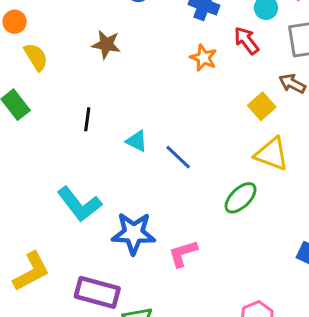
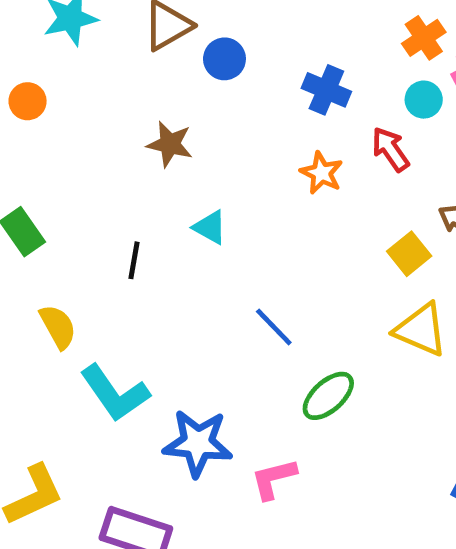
yellow semicircle: (36, 57) -> (58, 327), moved
cyan triangle: (137, 141) -> (210, 227), moved
green ellipse: (241, 198) -> (328, 396), moved

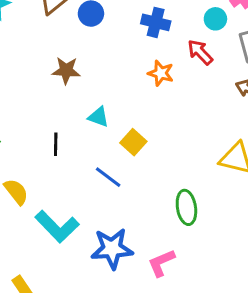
yellow square: (409, 254) -> (133, 142), moved
blue line: (274, 327) -> (108, 177), moved
green ellipse: (328, 396) -> (186, 207), turned -48

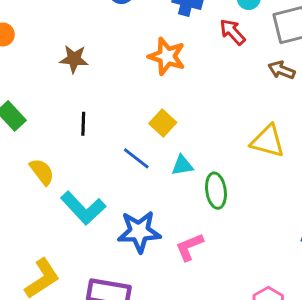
brown star: (66, 70) -> (74, 59), moved
orange star: (161, 73) -> (167, 56), moved, size x1.4
cyan triangle: (99, 117) -> (182, 165), moved, turned -30

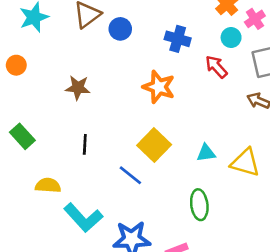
yellow square: (163, 123) -> (154, 145), size x1.4
cyan triangle: (182, 165) -> (206, 153), moved
yellow semicircle: (42, 172) -> (48, 185), turned -50

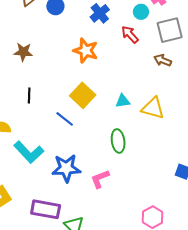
blue cross: (178, 39) -> (100, 13), turned 36

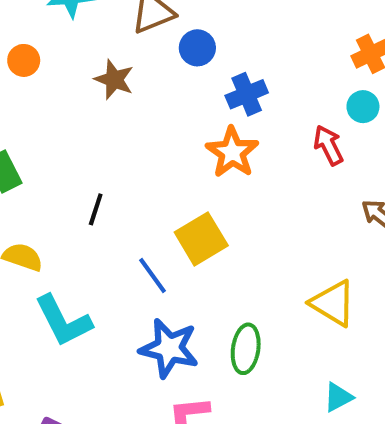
blue cross: (100, 13) -> (247, 94), moved
brown star: (23, 52) -> (114, 80), moved
cyan triangle: (123, 101) -> (338, 397), moved, turned -35
blue star: (66, 168) -> (169, 348), moved

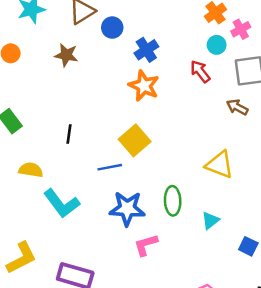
blue line: (153, 276) -> (110, 167), turned -55
cyan triangle: (338, 397) -> (210, 220), moved

